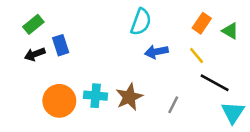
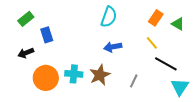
blue arrow: (156, 52) -> (113, 47), moved
black arrow: (35, 54) -> (26, 53), moved

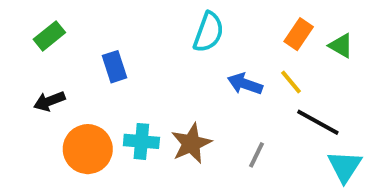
blue rectangle: (47, 35) -> (115, 67), moved
blue arrow: (113, 47) -> (245, 84), moved, turned 30

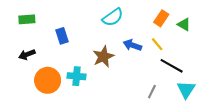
cyan semicircle: (209, 32) -> (113, 17), turned 35
green rectangle: (49, 36) -> (27, 19), turned 35
brown star: (191, 143) -> (103, 57), moved
gray line: (256, 155) -> (152, 92), moved

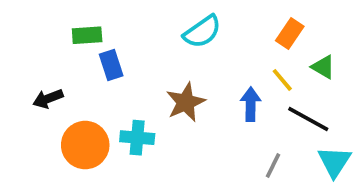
green rectangle: (27, 19) -> (87, 35), moved
green triangle: (184, 24) -> (323, 67), moved
blue arrow: (132, 45) -> (251, 104), moved, turned 72

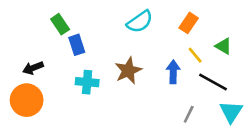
orange rectangle: (290, 33) -> (189, 23), moved
green rectangle: (87, 35) -> (60, 24), turned 60
cyan cross: (137, 138) -> (87, 82), moved
orange circle: (85, 145) -> (27, 100), moved

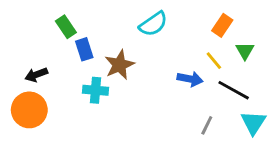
orange rectangle: (189, 23) -> (222, 25), moved
green triangle: (223, 46) -> (245, 51), turned 30
brown star: (128, 71) -> (119, 65), moved
blue arrow: (173, 72) -> (190, 79), turned 100

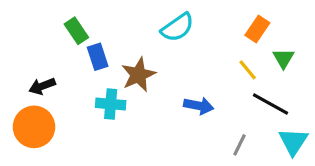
blue arrow: (190, 79) -> (199, 106), moved

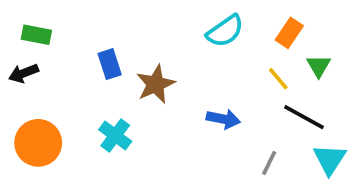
cyan semicircle: (178, 27) -> (225, 31), moved
green rectangle: (76, 31) -> (36, 35), moved, turned -45
black arrow: (42, 86) -> (24, 73), moved
cyan cross: (111, 104) -> (115, 135), moved, turned 32

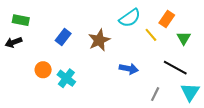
blue rectangle: (110, 64) -> (63, 37), turned 56
yellow line: (278, 79) -> (151, 35), moved
brown star: (156, 84) -> (99, 40), moved
orange circle: (38, 143) -> (43, 70), moved, size x0.6

